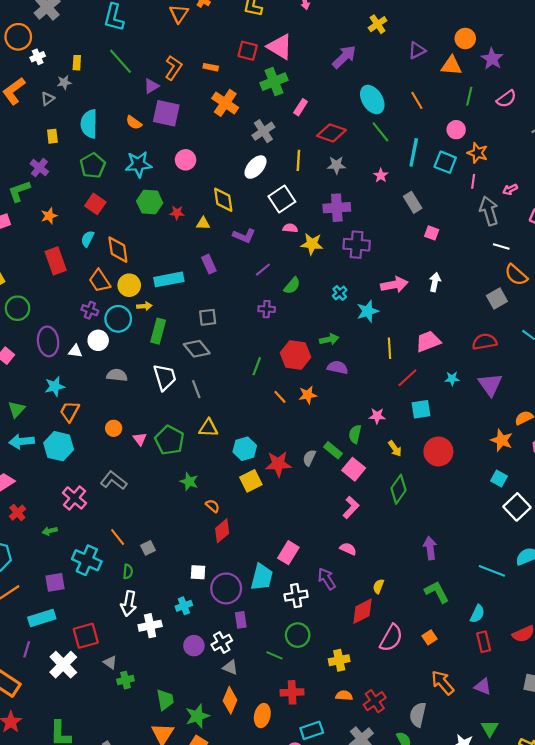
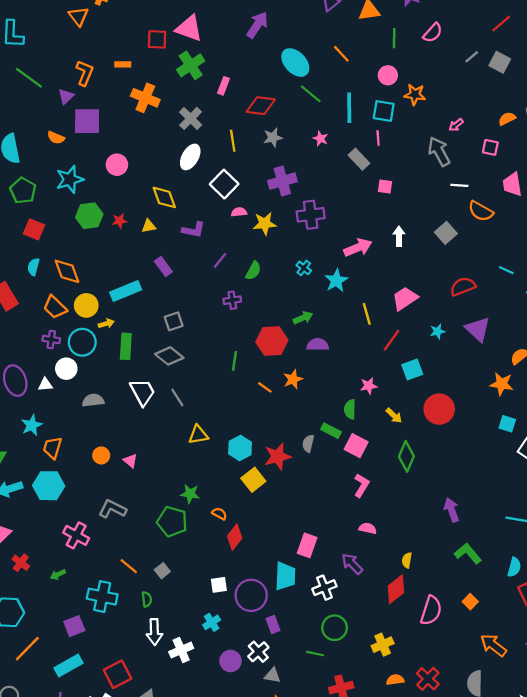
pink line: (473, 181) -> (378, 138), moved
gray square: (497, 299) -> (446, 233), moved
green pentagon: (170, 440) -> (172, 522), moved

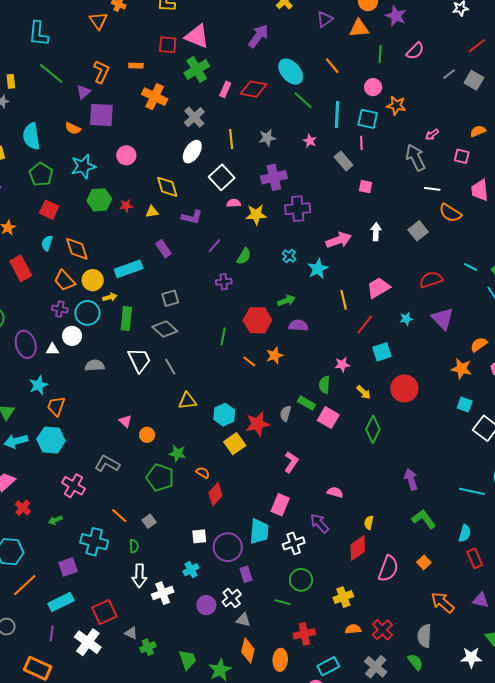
red diamond: (261, 106) -> (253, 89), moved
orange circle: (101, 455) -> (147, 435), moved
pink L-shape: (362, 485) -> (291, 462), moved

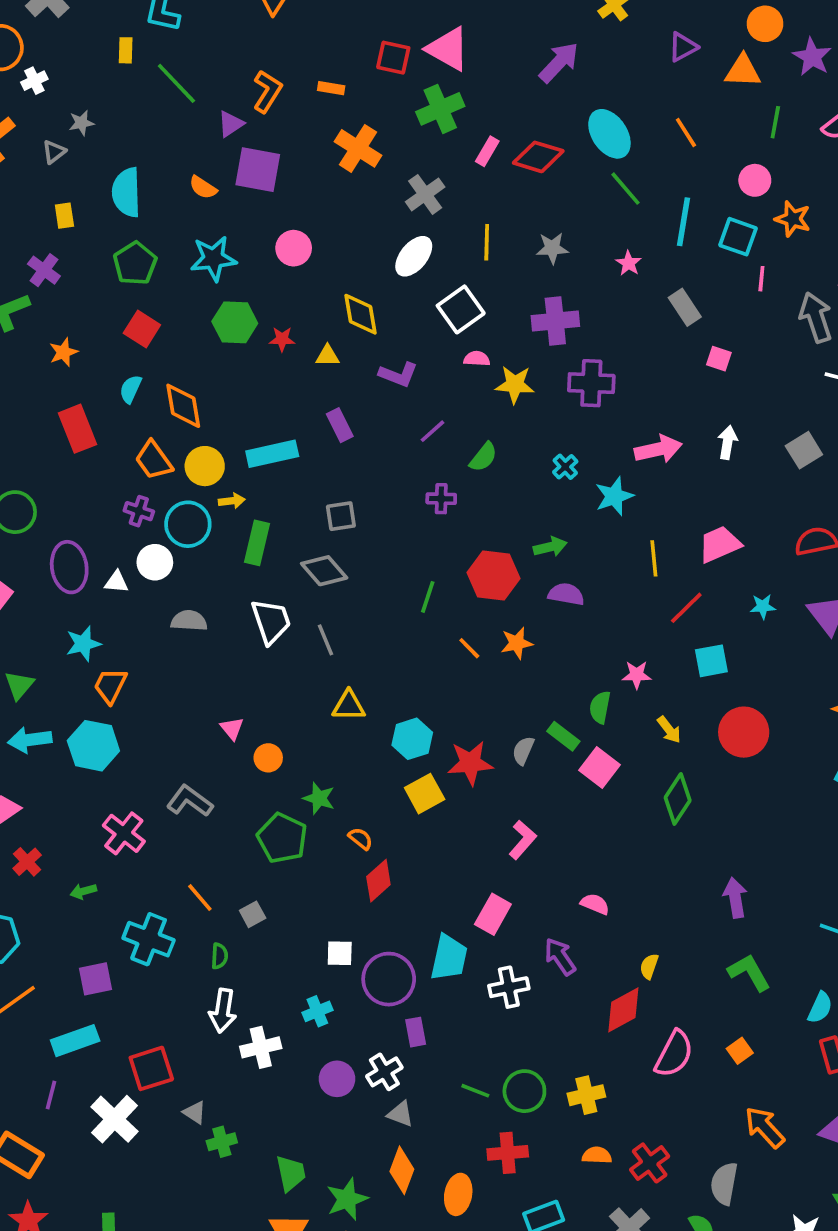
yellow rectangle: (11, 81) -> (126, 50), moved
pink line: (361, 143) -> (761, 279), moved
green circle: (301, 580) -> (524, 1091), moved

